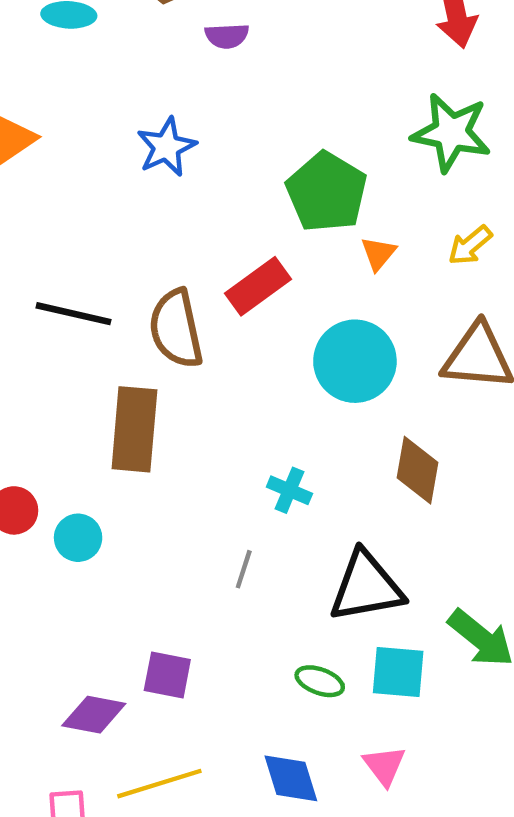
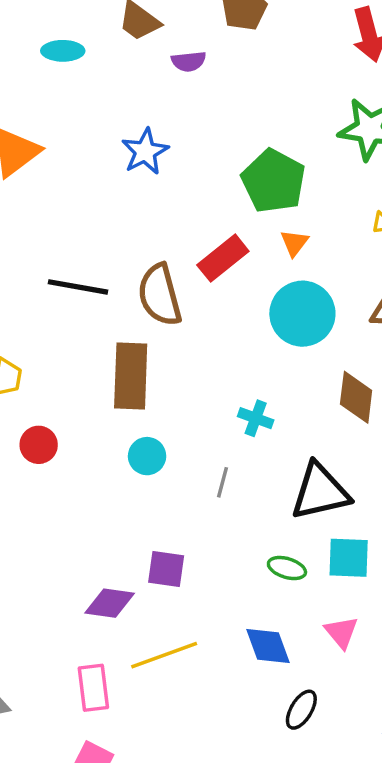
orange triangle: (378, 253) -> (294, 243), moved
cyan circle: (78, 538) -> (147, 456), moved

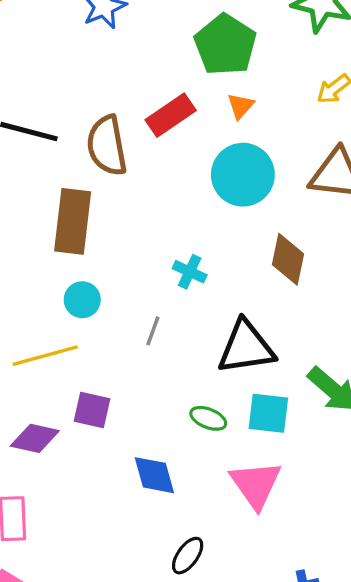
pink triangle: (341, 632) -> (256, 484), size x1.6
blue diamond: (268, 646) -> (154, 475), moved
yellow line: (164, 655) -> (45, 356), moved
black ellipse: (301, 710) -> (188, 556), moved

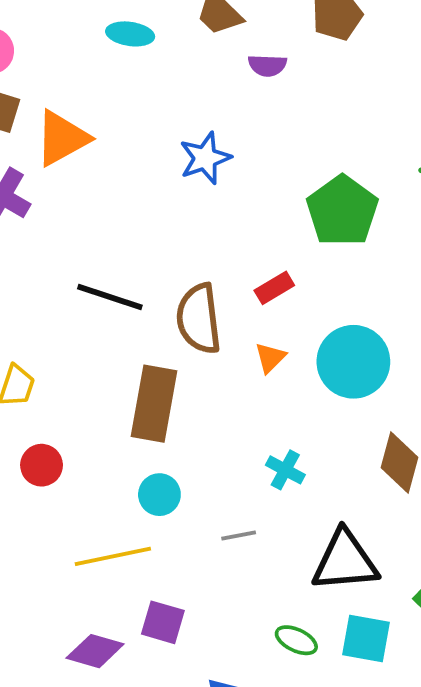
orange triangle: (241, 106) -> (270, 358), moved
red rectangle: (171, 115) -> (274, 288), size x0.7
gray line: (153, 331) -> (239, 536), turned 56

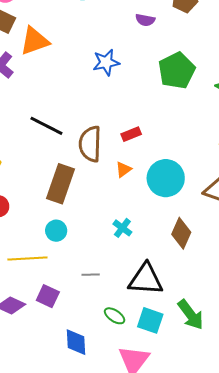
green pentagon: (342, 211) -> (177, 71), moved
gray line: (239, 536) -> (91, 275), moved

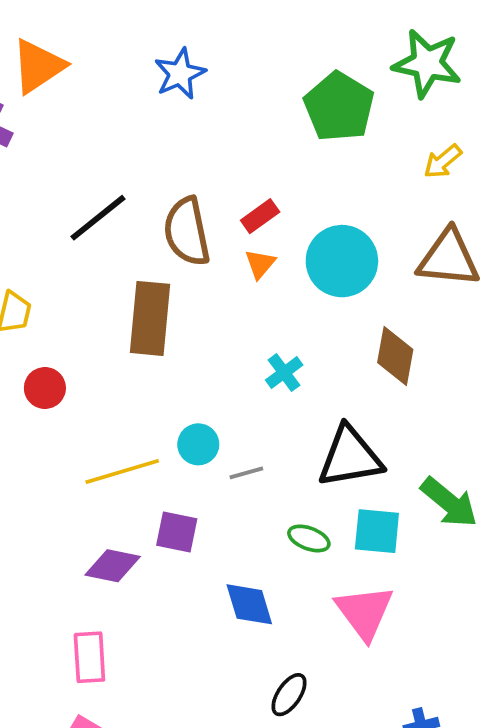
green pentagon: (177, 71) -> (339, 107), moved
black line: (46, 126) -> (98, 218), turned -52
red rectangle: (131, 134) -> (260, 216), moved
cyan cross: (122, 228) -> (284, 373), turned 30
cyan circle: (56, 231) -> (198, 444), moved

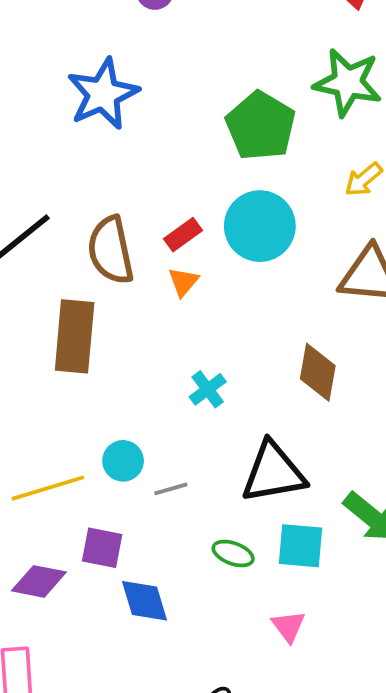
blue star: (180, 74) -> (103, 94), size x1.4
cyan circle: (342, 261) -> (260, 226), moved
blue diamond: (249, 604) -> (145, 601), moved
pink triangle: (364, 612) -> (288, 626), size x0.6

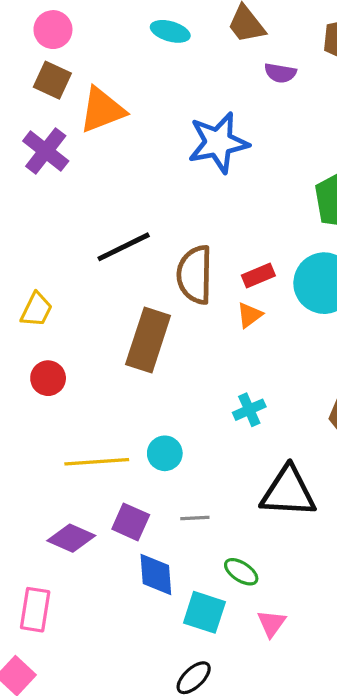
gray line: (171, 489) -> (195, 518), moved
cyan square: (300, 546) -> (204, 612), moved
green ellipse: (233, 553) -> (241, 572), moved

